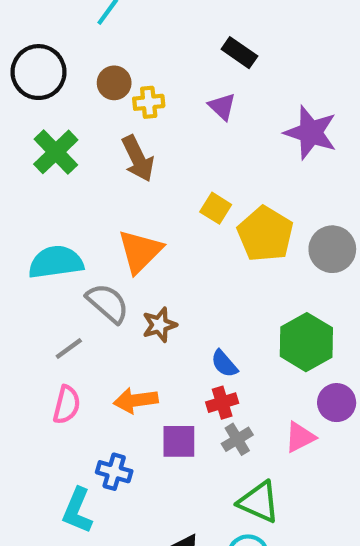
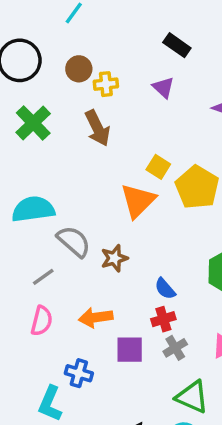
orange triangle: (140, 251) -> (138, 201), moved

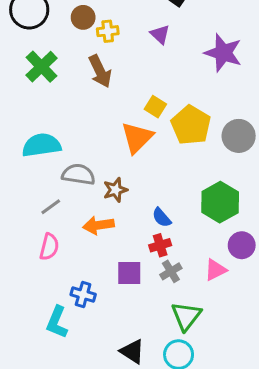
gray semicircle: (74, 241) -> (78, 174), turned -32
orange arrow: (96, 317) -> (98, 225), moved
green triangle: (192, 397) -> (186, 316), turned 44

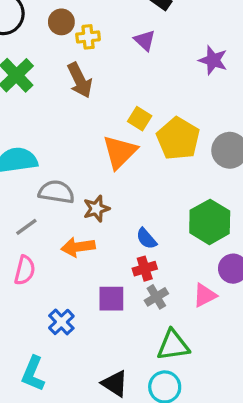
purple star: (223, 53) -> (213, 60), size x0.7
blue cross: (83, 295) -> (61, 322), turned 30
green triangle: (186, 316) -> (173, 345), turned 44
cyan L-shape: (57, 322) -> (33, 374), moved

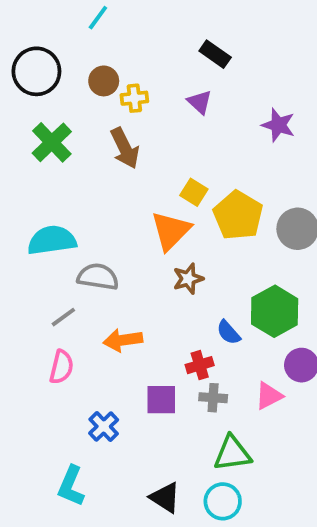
brown star: (96, 209) -> (188, 279), moved
blue semicircle: (146, 239) -> (228, 332), moved
gray cross: (156, 297) -> (213, 398), turned 35

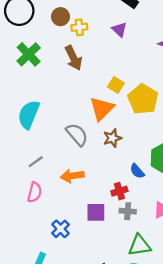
cyan semicircle: (52, 240) -> (29, 115), turned -60
gray semicircle: (98, 277) -> (77, 135), moved, turned 40

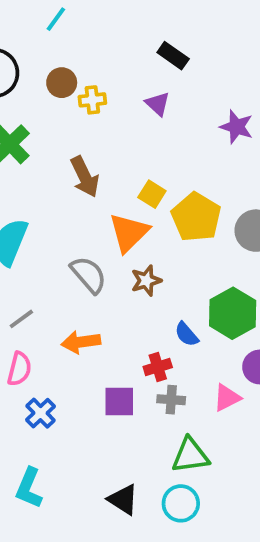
brown arrow: (73, 58) -> (85, 177), moved
blue cross: (60, 229) -> (41, 413), moved

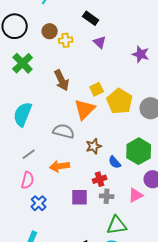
black rectangle: (173, 56) -> (91, 18), moved
yellow square: (152, 194) -> (97, 89), turned 32
gray semicircle: (89, 275) -> (64, 131), turned -35
brown star: (146, 281) -> (94, 146), moved

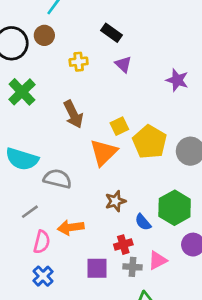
brown circle: (50, 31) -> (44, 35), moved
cyan semicircle: (23, 114) -> (22, 159), turned -95
gray semicircle: (64, 131) -> (58, 179), moved
pink semicircle: (28, 180) -> (42, 242), moved
pink triangle: (136, 195) -> (157, 260), moved

